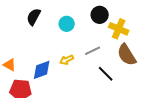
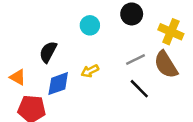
black semicircle: (34, 17) -> (48, 52), moved
yellow cross: (119, 29) -> (171, 32), moved
gray line: (93, 51) -> (135, 60), moved

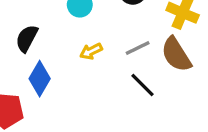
yellow arrow: (90, 71) -> (91, 51), moved
blue diamond: (58, 84) -> (40, 79), turned -40

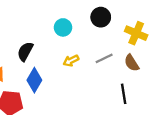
brown semicircle: (176, 54) -> (132, 63), size x0.7
black line: (142, 85) -> (124, 94), moved, turned 36

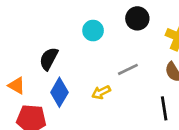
gray line: (104, 58) -> (128, 69), moved
yellow arrow: (71, 61) -> (101, 92), moved

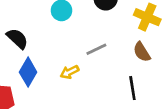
black semicircle: (49, 59) -> (17, 39), turned 105

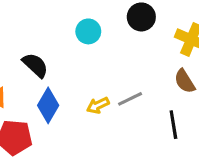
gray line: (96, 49) -> (130, 99), moved

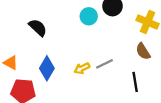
cyan circle: (88, 31) -> (89, 16), moved
black semicircle: (35, 65) -> (38, 28), moved

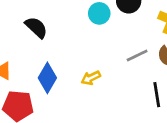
gray line: (105, 64) -> (137, 55), moved

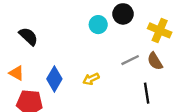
black semicircle: (36, 27) -> (28, 36), moved

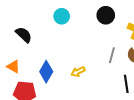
cyan circle: (98, 25) -> (62, 16), moved
gray line: (130, 60) -> (112, 55), turned -49

